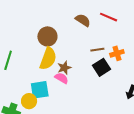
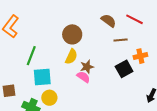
brown line: (97, 50) -> (121, 40), moved
yellow semicircle: (48, 59) -> (71, 57), size x0.7
cyan square: (40, 90) -> (42, 77), moved

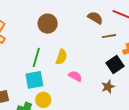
brown circle: (72, 34) -> (48, 24), moved
green line: (31, 56) -> (36, 57), moved
brown star: (87, 67) -> (108, 87), moved

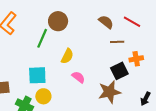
green line: (36, 57) -> (42, 38), moved
brown star: (108, 87) -> (109, 92), size x1.6

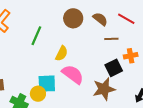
brown circle: (58, 21) -> (73, 18), moved
cyan square: (37, 75) -> (47, 84), moved
pink semicircle: (78, 77) -> (73, 74), size x1.6

